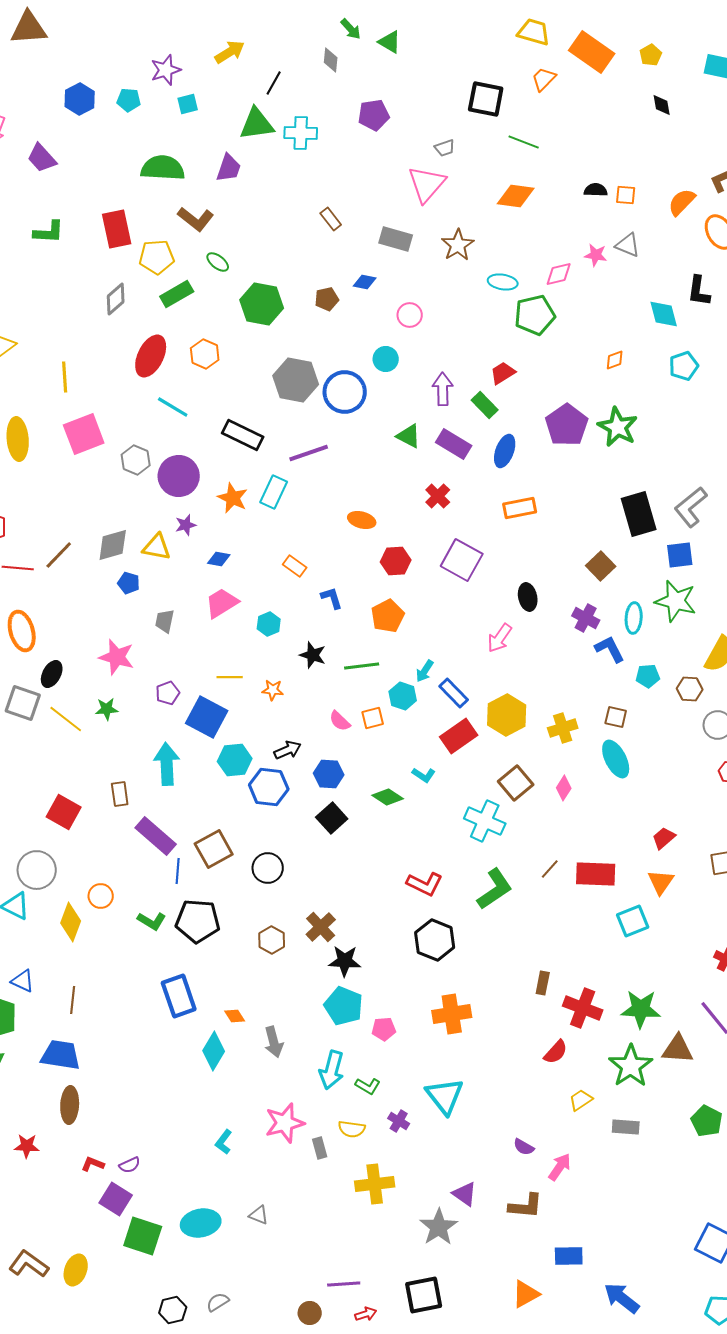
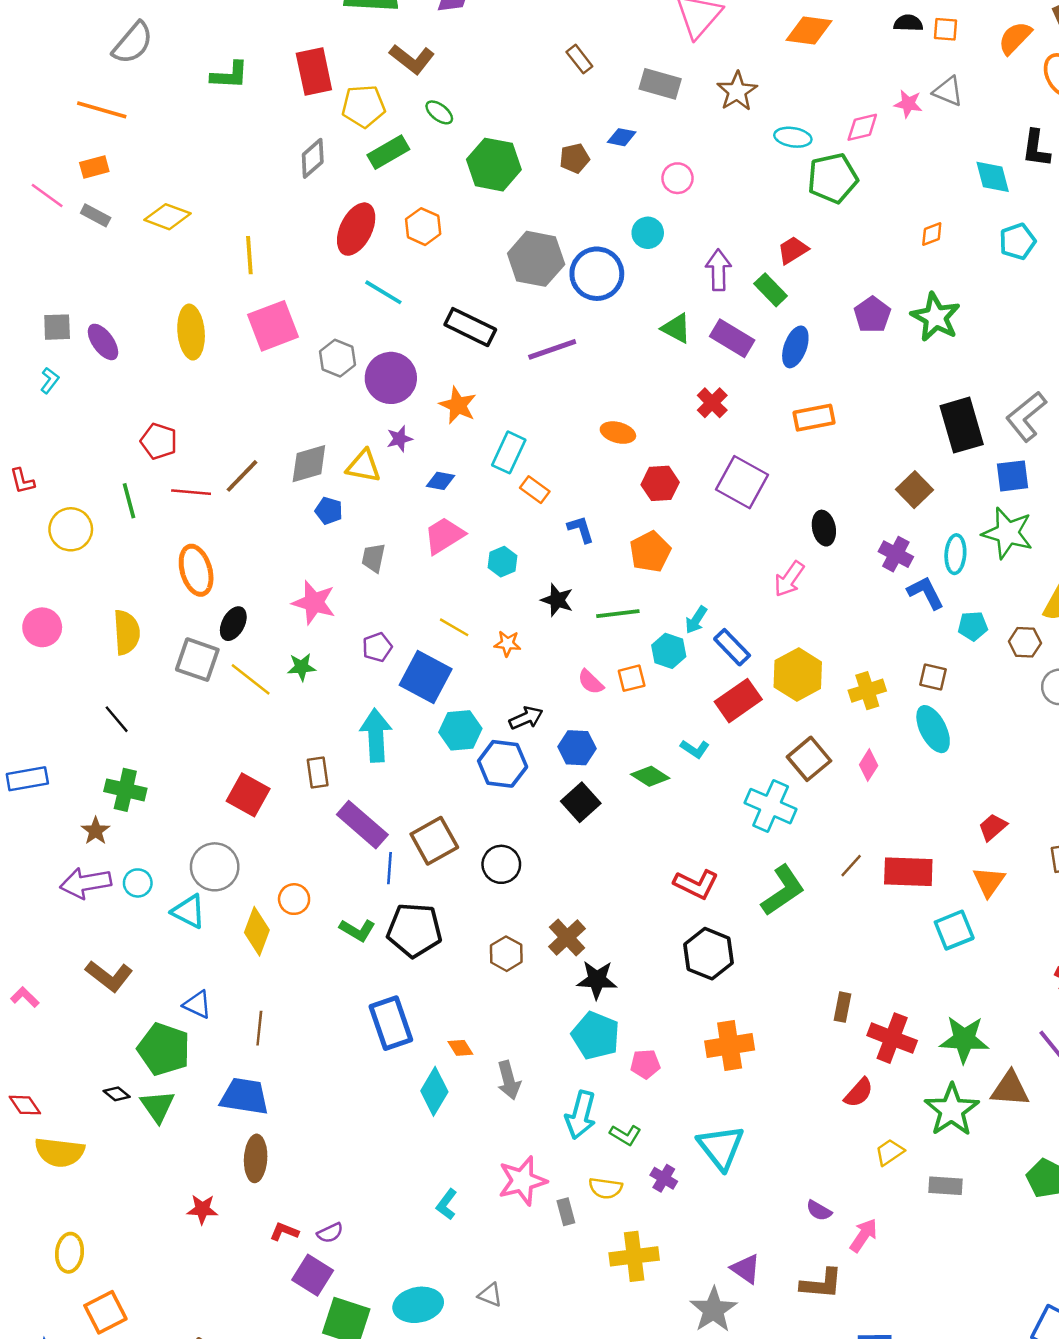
purple pentagon: (567, 425) -> (872, 315), size x0.7
cyan rectangle: (274, 492) -> (509, 452), moved
yellow line: (230, 677) -> (454, 627), turned 30

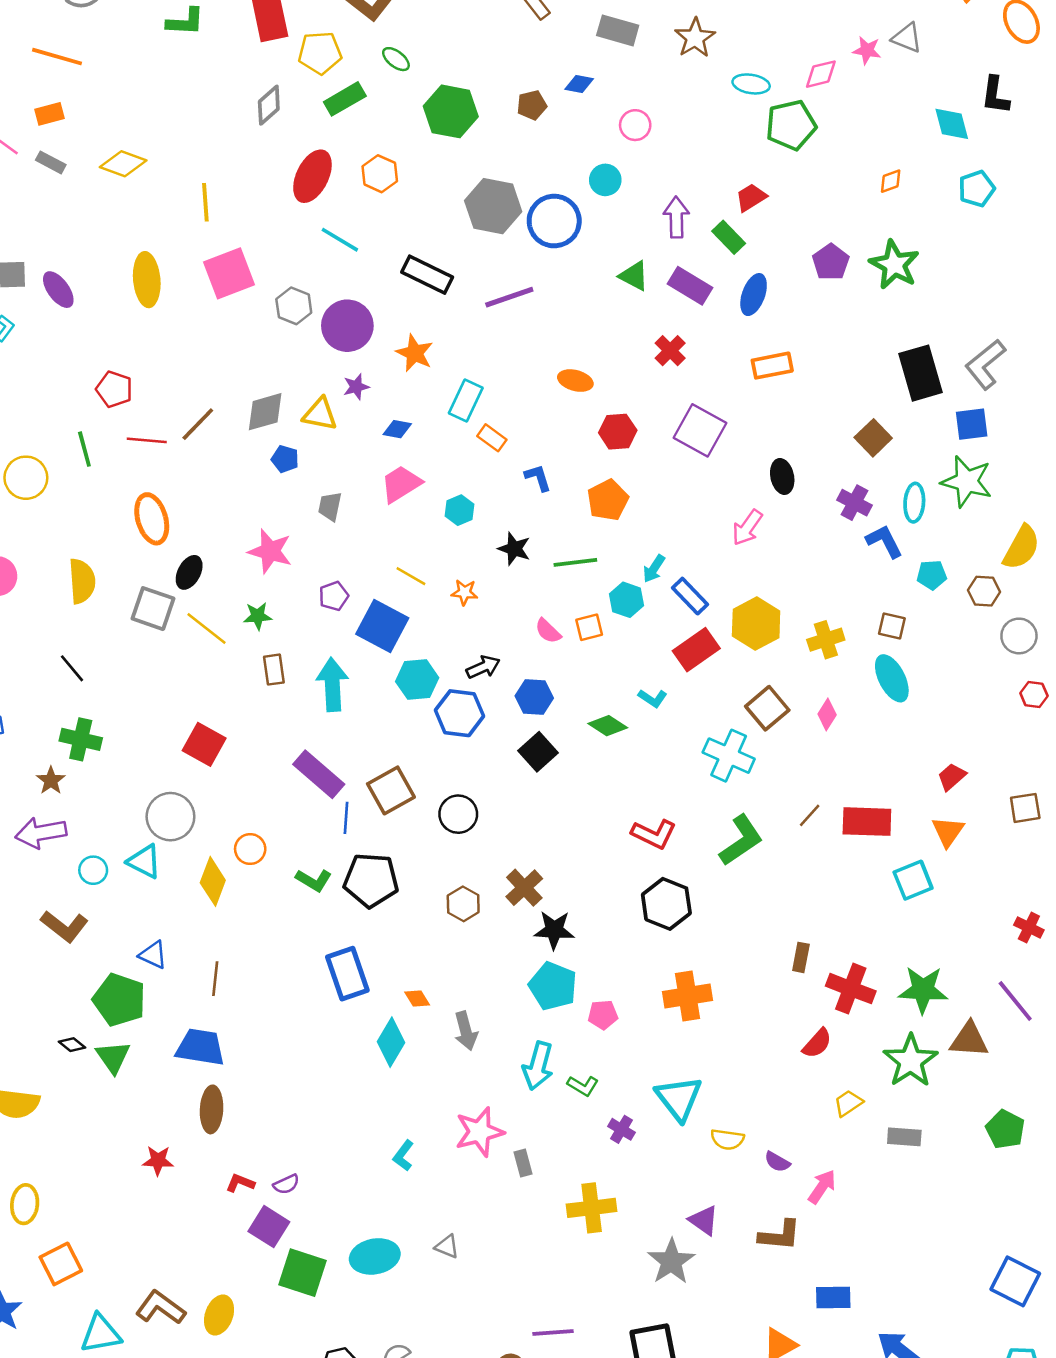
brown rectangle: (318, 773) -> (274, 670), moved
cyan circle: (138, 883) -> (93, 870), moved
yellow semicircle: (606, 1188) -> (727, 1139), moved

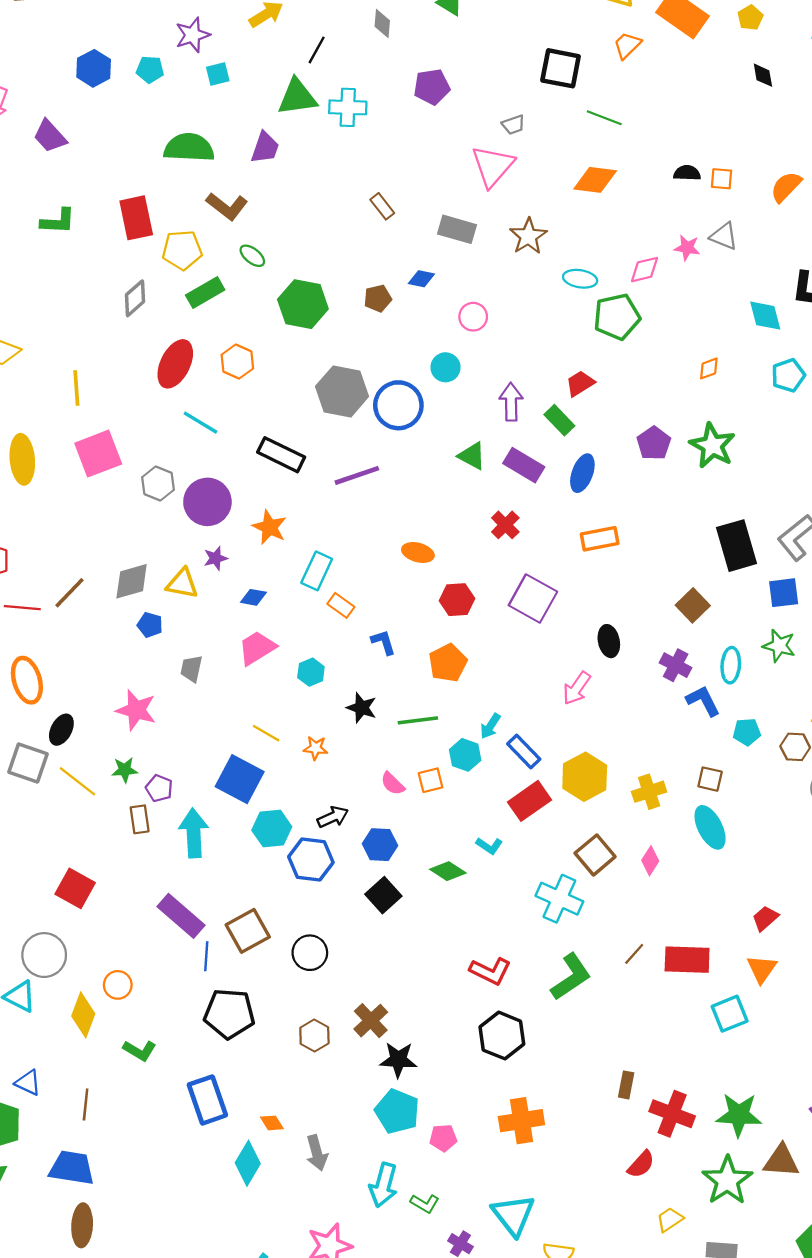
green star: (967, 481) -> (779, 646), size x0.7
purple pentagon: (334, 596) -> (159, 788), moved, turned -30
green L-shape: (314, 880) -> (140, 1050), moved

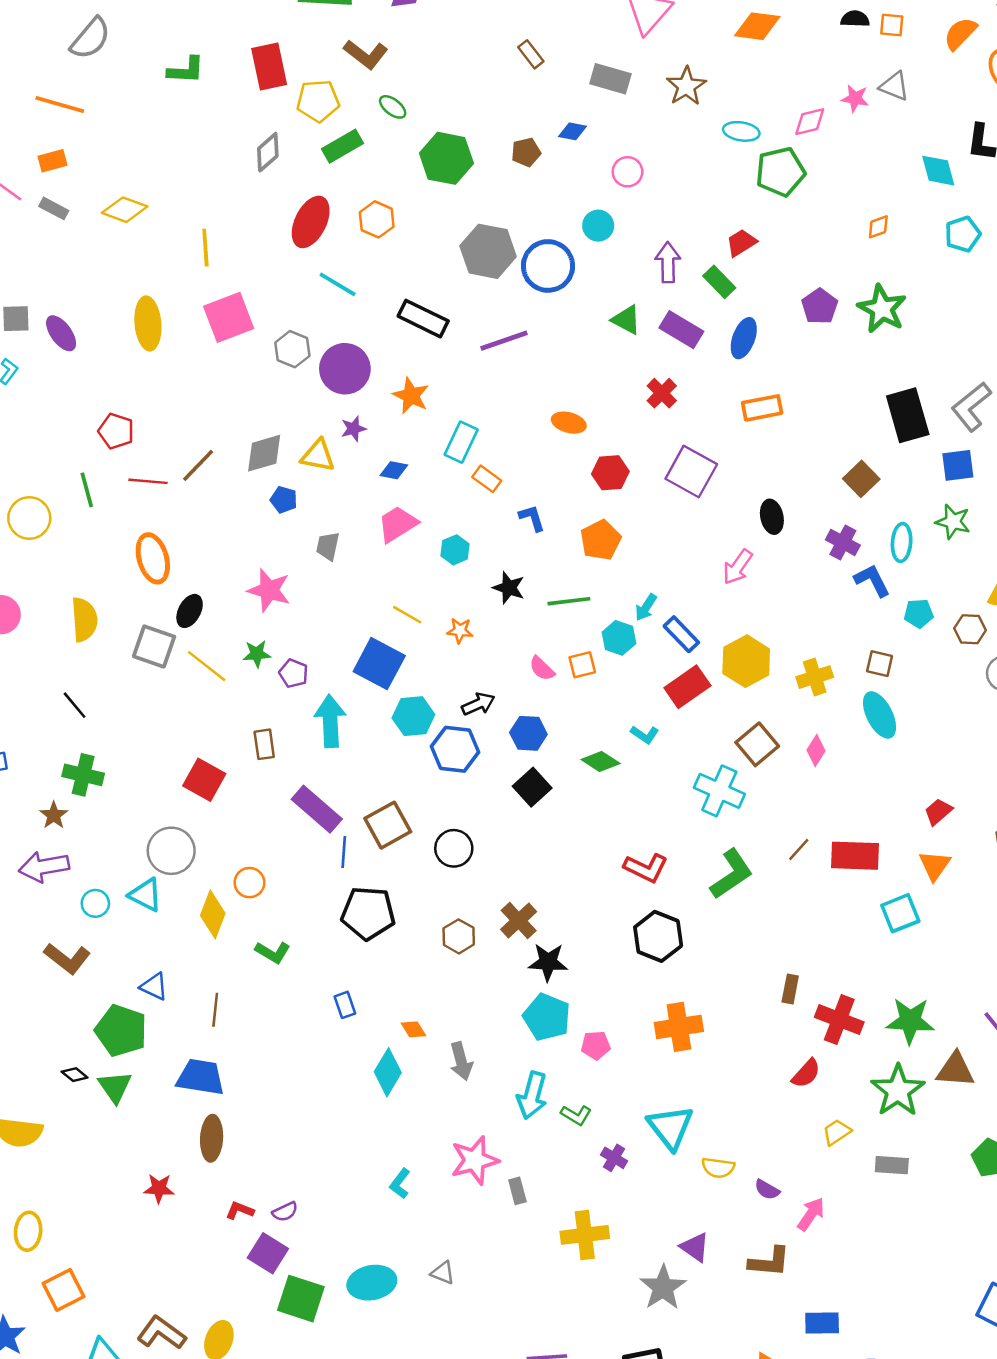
brown rectangle: (140, 819) -> (264, 744), moved
blue rectangle: (207, 1100) -> (345, 1005), size x0.5

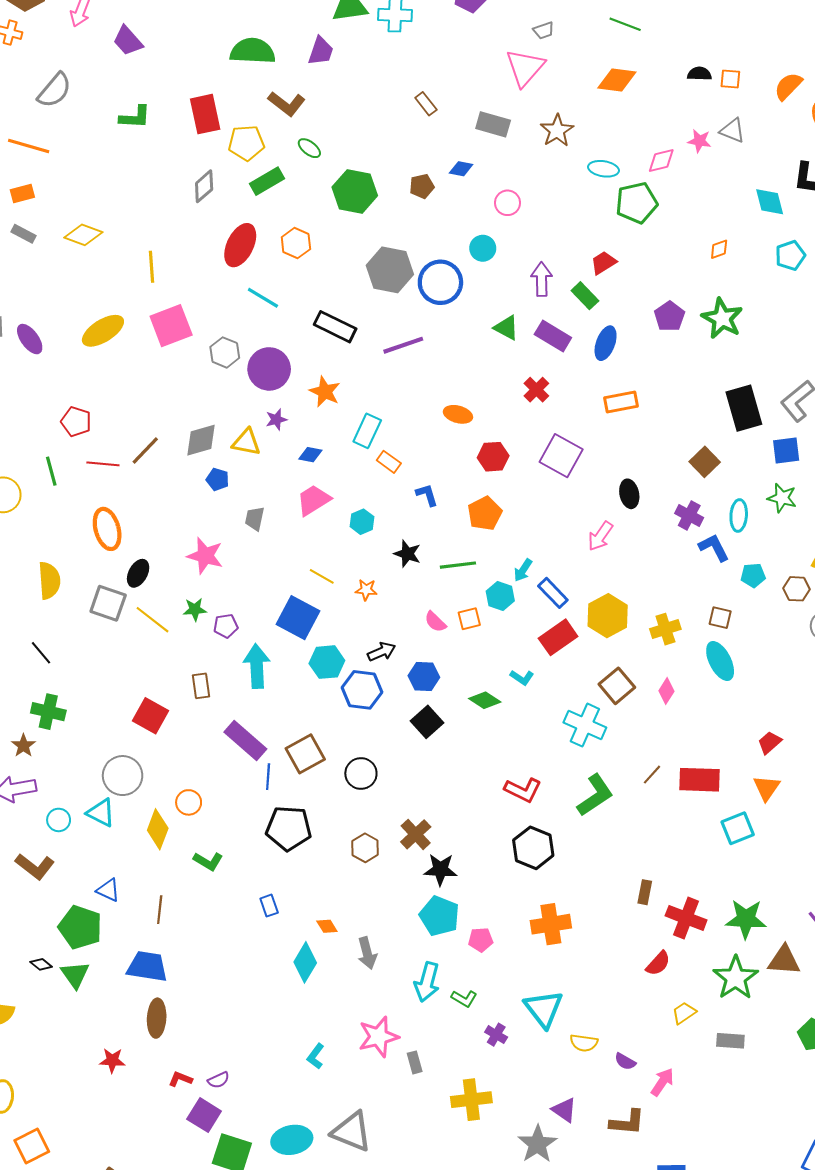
yellow ellipse: (148, 323) -> (103, 331), turned 63
purple pentagon: (294, 673) -> (226, 626), turned -30
gray triangle: (443, 1273) -> (352, 1132), size x2.0

